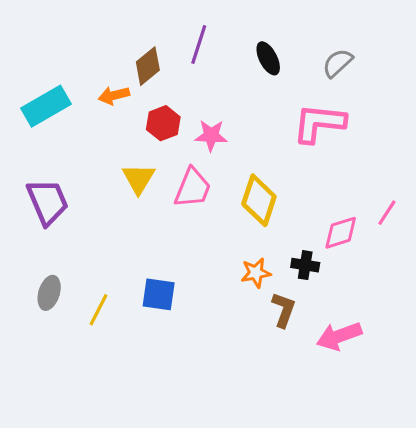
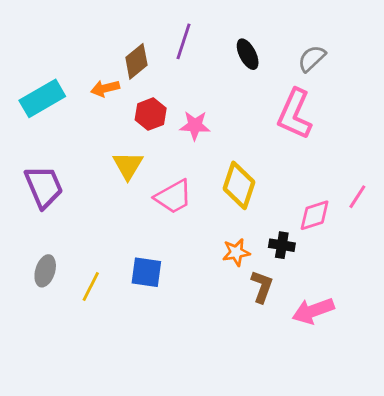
pink L-shape: (319, 123) -> (295, 114), turned -72
pink trapezoid: (193, 188) -> (173, 197), moved, turned 39

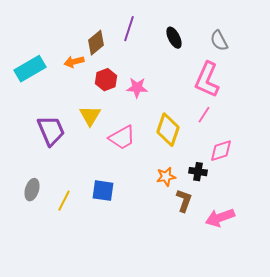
gray semicircle: (312, 58) -> (219, 41), turned -75
purple trapezoid: (44, 187) -> (51, 131), moved
pink line: (357, 197) -> (204, 115), moved

